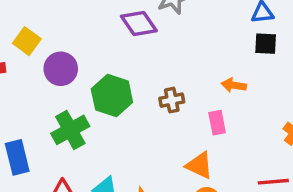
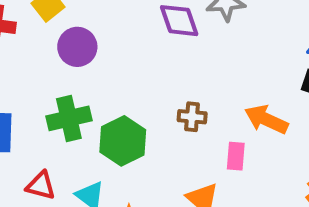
orange arrow: (234, 85) -> (266, 119), size x1.5
green hexagon: (112, 96) -> (123, 141), moved

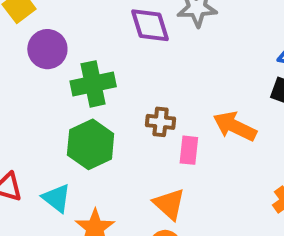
green cross: (69, 118) -> (93, 84), moved
pink rectangle: (236, 156) -> (189, 150), moved

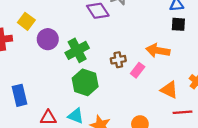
pink rectangle: (189, 150) -> (138, 70), turned 48
orange triangle: (169, 204) -> (169, 90), moved

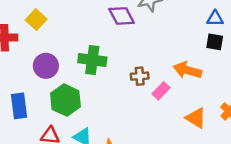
purple circle: (48, 39) -> (46, 66), moved
green cross: (77, 50) -> (92, 60), turned 30
green hexagon: (85, 82) -> (65, 100), moved

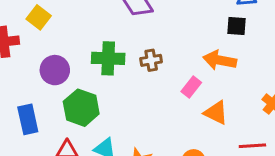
black square: (215, 42) -> (236, 26), moved
brown cross: (140, 76) -> (151, 60), moved
orange triangle: (196, 118) -> (216, 113), moved

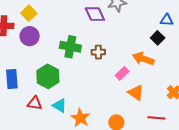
black square: (236, 26) -> (158, 38), turned 32
purple circle: (55, 70) -> (30, 36), moved

